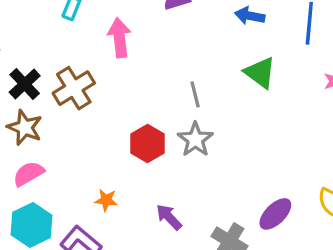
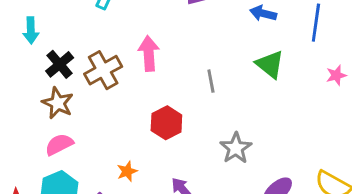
pink arrow: (119, 38) -> (149, 54), moved
gray star: (195, 139) -> (236, 148), moved
orange star: (106, 200) -> (127, 171), turned -30

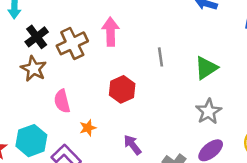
green triangle: (270, 64) -> (206, 68), moved, turned 45
pink semicircle: (59, 144) -> (62, 101), moved, turned -80
gray star: (236, 148) -> (209, 112), moved

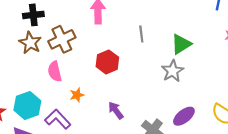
black cross: (37, 37) -> (33, 15), turned 30
brown cross: (72, 43) -> (62, 39), moved
gray star: (209, 112) -> (173, 71), moved

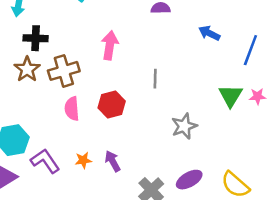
green triangle: (181, 44) -> (231, 96), moved, turned -35
pink semicircle: (55, 71) -> (72, 109), moved
orange star: (77, 95) -> (83, 160), moved

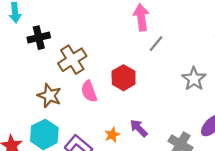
pink arrow: (110, 45) -> (141, 17), moved
brown star: (27, 69) -> (49, 96), moved
gray line: (155, 79) -> (156, 44), turned 54

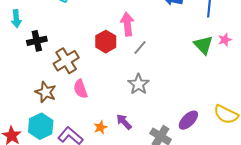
red hexagon: (124, 78) -> (106, 42), moved
gray star: (194, 79) -> (138, 84), moved

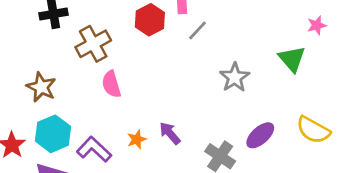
green triangle: (203, 45) -> (292, 59), moved
gray star: (138, 84) -> (235, 77), moved
brown star: (46, 92) -> (41, 87), moved

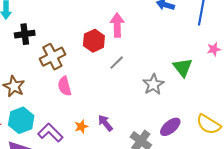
gray line: (197, 30) -> (117, 63), moved
green triangle: (292, 59) -> (183, 67), moved

